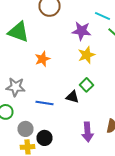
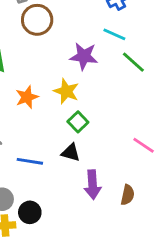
yellow star: (86, 55) -> (66, 91), moved, turned -30
green square: (86, 85) -> (78, 122), moved
purple arrow: (88, 132) -> (93, 185), moved

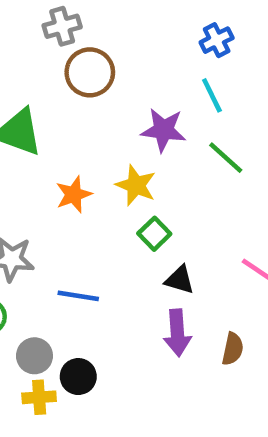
cyan line: (114, 34) -> (212, 95), turned 40
green line: (133, 62) -> (226, 158), moved
black triangle: (71, 153) -> (180, 280), moved

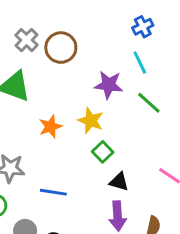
gray cross: (62, 26) -> (27, 40), moved, turned -30

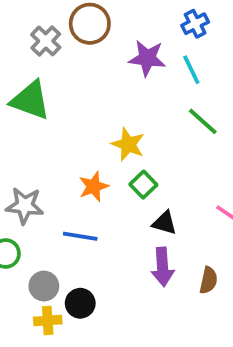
brown circle: (61, 48) -> (90, 24), moved
purple star: (109, 85) -> (147, 58), moved
orange star: (50, 127) -> (94, 186), moved

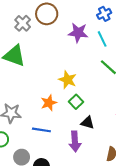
purple arrow: (163, 267) -> (75, 141), moved

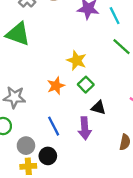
blue line: (41, 130) -> (54, 126), moved, turned 54

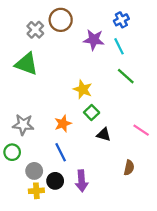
orange star: (56, 86) -> (63, 124), moved
purple arrow: (85, 128) -> (82, 181), moved

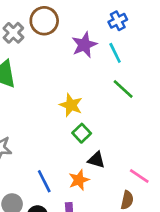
purple star: (94, 40) -> (84, 45), turned -30
orange star: (63, 124) -> (79, 180), moved
pink line: (141, 130) -> (139, 176), moved

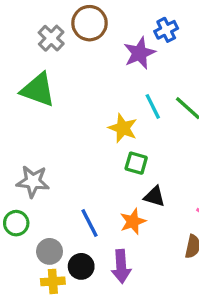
blue cross: (118, 21) -> (166, 30), moved
cyan line: (115, 53) -> (153, 106), moved
green square: (82, 133) -> (136, 163), turned -30

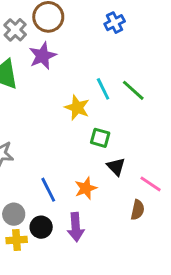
purple star: (139, 53) -> (43, 56), moved
green square: (136, 163) -> (100, 138), moved
black triangle: (154, 196) -> (116, 167), moved, turned 30

